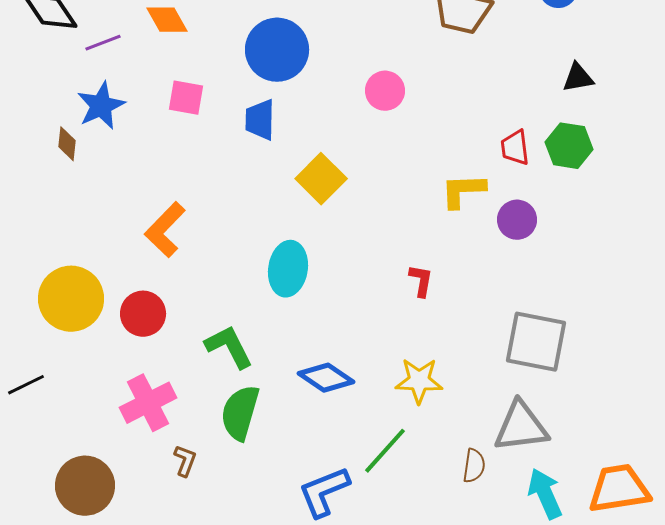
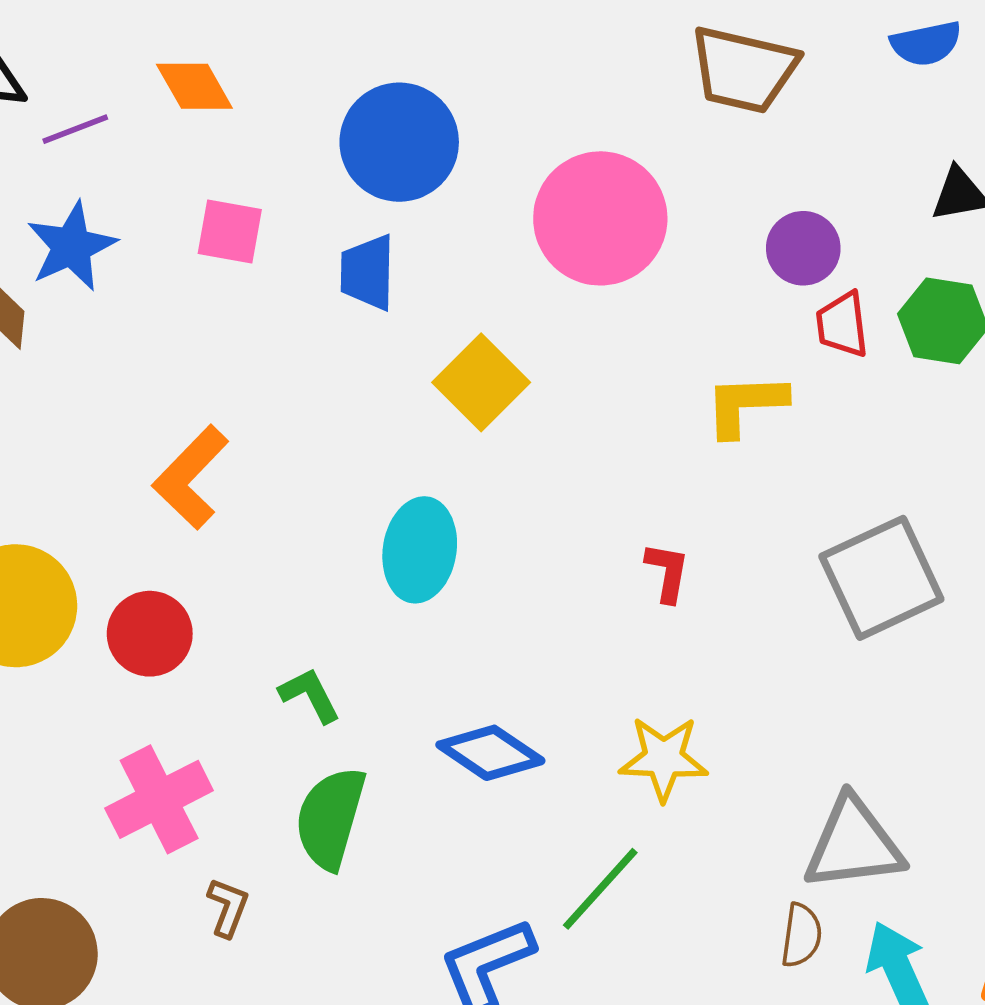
pink circle: (385, 91) -> (600, 218), size x1.8
purple circle: (517, 220) -> (803, 248), moved
gray square: (536, 342) -> (881, 578), moved, turned -36
green L-shape: (229, 347) -> (310, 695), size x0.7
brown semicircle: (474, 466) -> (801, 935), moved

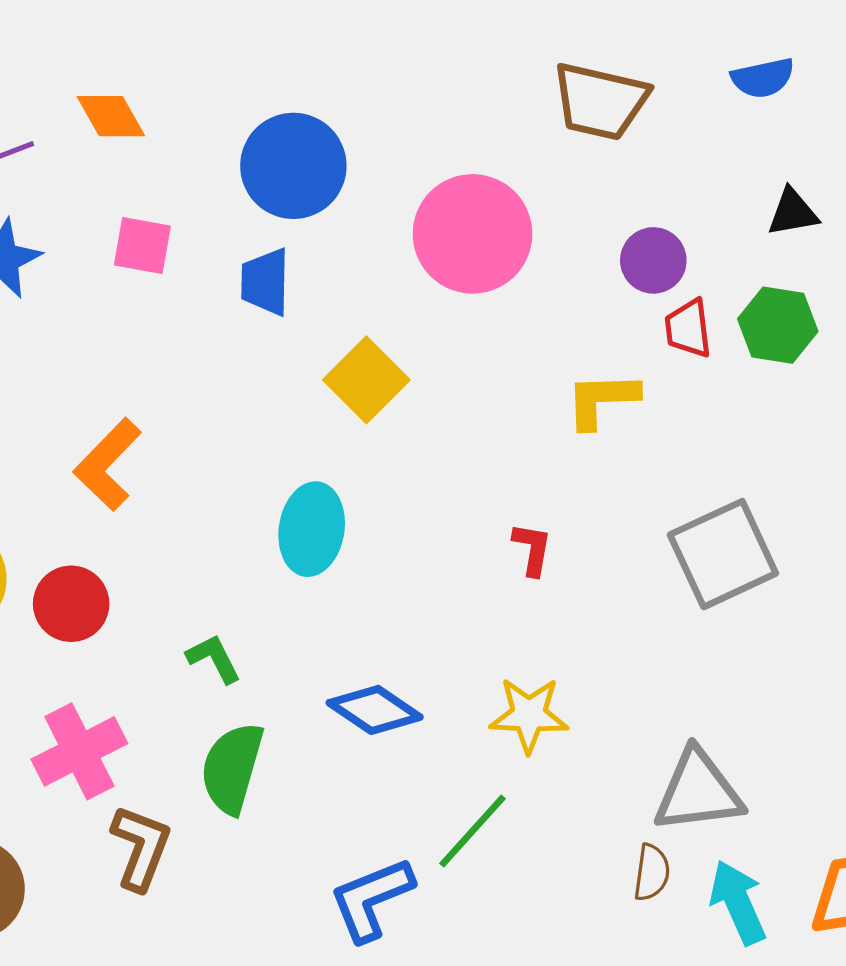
brown L-shape: (228, 907) -> (141, 848), size x1.6

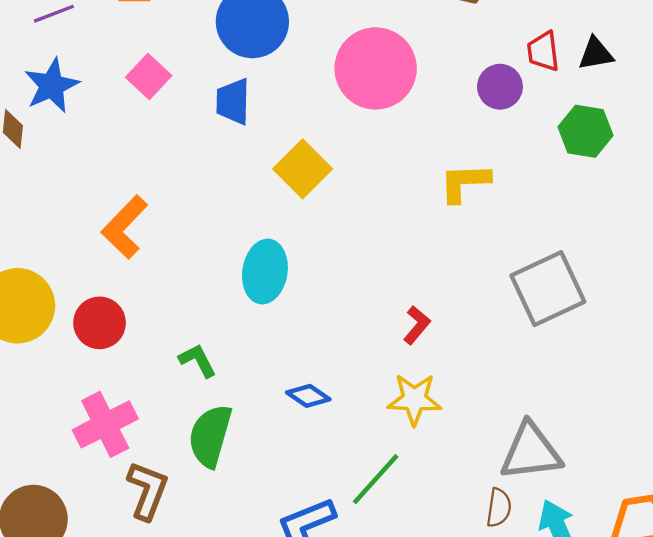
pink square: (142, 245) -> (149, 76), turned 33
red trapezoid: (688, 328) -> (543, 51), moved
red L-shape: (532, 549) -> (417, 325), moved, turned 30
blue diamond: (375, 710) -> (308, 396), size x0.7

